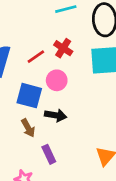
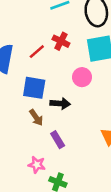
pink circle: (57, 80) -> (82, 77), moved

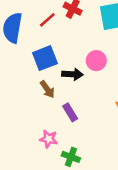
pink circle: (82, 77) -> (96, 61), moved
blue square: (34, 88) -> (45, 58), turned -30

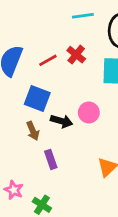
blue square: (45, 58) -> (37, 99), turned 30
pink star: (49, 139) -> (14, 190), moved

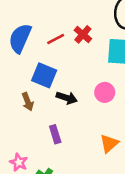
pink circle: (89, 113) -> (105, 92), moved
brown arrow: (33, 131) -> (28, 102), moved

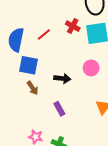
red cross: (83, 34) -> (73, 26), moved
blue square: (44, 75) -> (29, 65), moved

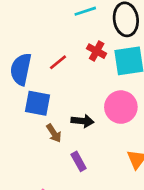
pink circle: (91, 68) -> (121, 107), size x1.5
brown arrow: (33, 88) -> (54, 133), moved

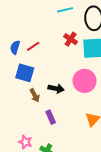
red line: (58, 62) -> (33, 46), moved
blue semicircle: (21, 69) -> (15, 47), size x0.6

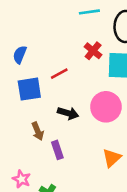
red line: (33, 46) -> (59, 74), moved
blue square: (25, 73) -> (29, 89), turned -30
brown arrow: (35, 95) -> (38, 131), moved

